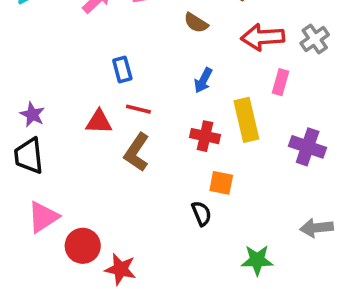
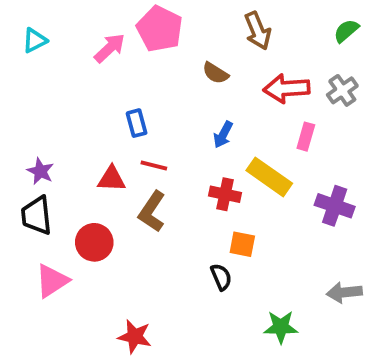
yellow rectangle: (246, 120) -> (269, 177), turned -42
red circle: (83, 246) -> (94, 242), moved

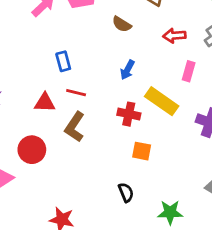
red arrow: (287, 88) -> (174, 36), size x0.7
black semicircle: (221, 277) -> (126, 192), moved

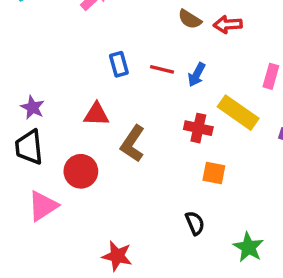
red arrow: (174, 36) -> (228, 24), moved
red line: (76, 93) -> (162, 69), moved
green star: (170, 212) -> (248, 247), turned 30

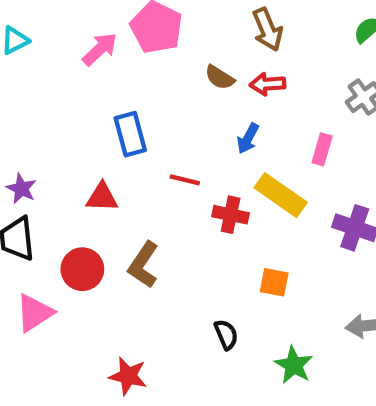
blue rectangle: (119, 64) -> (130, 134), size x1.4
red line: (162, 69) -> (185, 180), moved
blue arrow: (197, 75) -> (248, 138), moved
brown L-shape: (133, 144) -> (143, 265), moved
orange square: (214, 173) -> (274, 282), moved

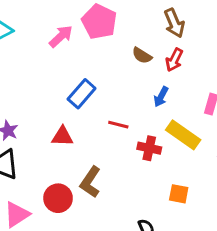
red arrow: (268, 84) -> (174, 60), turned -60
blue rectangle: (130, 134) -> (82, 94), turned 56
red circle: (82, 269) -> (58, 198), moved

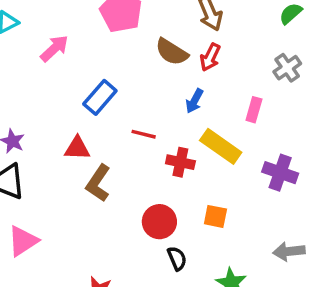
pink arrow: (61, 36) -> (54, 48), moved
brown semicircle: (142, 55) -> (172, 52), size x1.4
brown L-shape: (90, 182) -> (98, 183), moved
red circle: (58, 198) -> (159, 222), moved

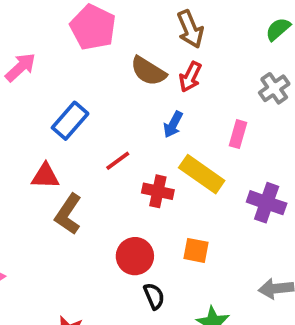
red line: (144, 134) -> (118, 161), turned -50

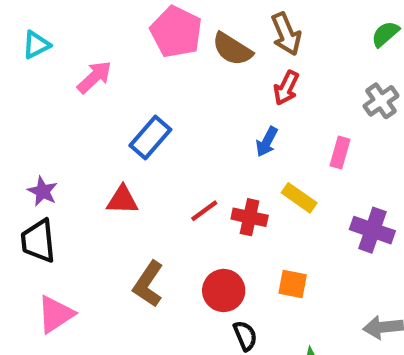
brown semicircle: (148, 71) -> (232, 49), moved
red line: (118, 161) -> (204, 211), moved
yellow rectangle: (202, 174) -> (299, 198), size x0.7
brown L-shape: (68, 214) -> (148, 284), moved

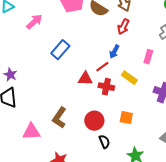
red triangle: (122, 200) -> (85, 79), moved
red line: (204, 211) -> (102, 67), moved
pink triangle: (56, 314) -> (31, 132), moved, turned 30

